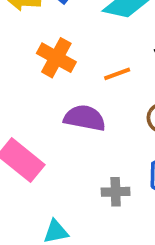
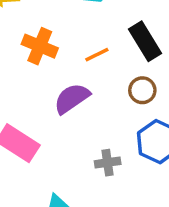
purple semicircle: (85, 118) -> (72, 98), turned -39

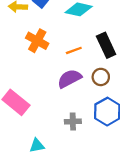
purple semicircle: (72, 98) -> (69, 79), moved

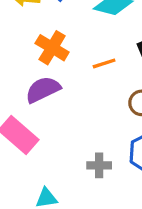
purple semicircle: (69, 79) -> (43, 90), moved

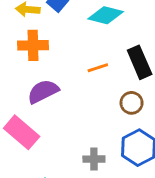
orange cross: (52, 48) -> (33, 45), moved, turned -32

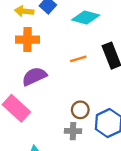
brown circle: (132, 103) -> (80, 110), moved

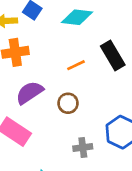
brown circle: (80, 110) -> (68, 103), moved

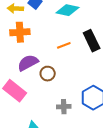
brown circle: (68, 103) -> (48, 74), moved

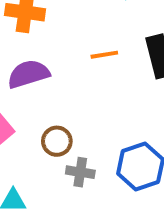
brown circle: (48, 74) -> (57, 141), moved

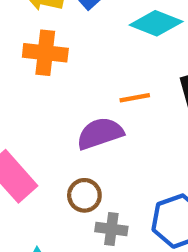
purple semicircle: (28, 74) -> (100, 133), moved

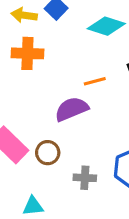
brown circle: (84, 195) -> (48, 153), moved

